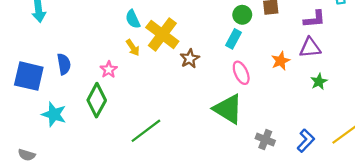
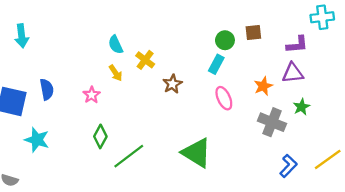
yellow cross: (162, 34) -> (145, 60), size x0.6
green diamond: (97, 100) -> (100, 136), moved, size x0.7
green triangle: (228, 109) -> (197, 153), moved
gray cross: (265, 140) -> (272, 122), moved, size x1.4

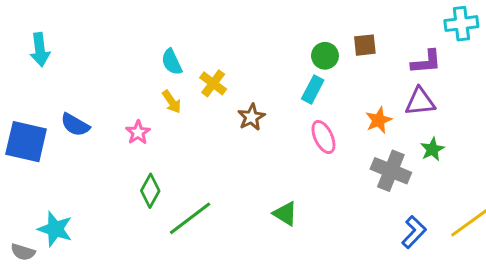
blue semicircle: (47, 89) -> (75, 125), turned 130
cyan star: (37, 140) -> (55, 229), moved
green triangle: (197, 153) -> (285, 214), size x0.6

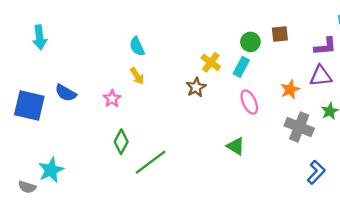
yellow cross: (213, 83) -> (211, 62), moved
green triangle: (285, 214) -> (236, 146), moved
cyan star: (55, 229) -> (51, 170), turned 30

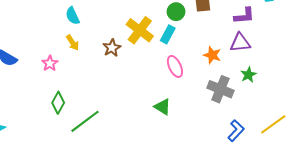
yellow cross: (211, 62) -> (140, 30), size x1.5
brown star: (196, 87) -> (112, 48), moved
orange star: (290, 90) -> (212, 55), turned -30

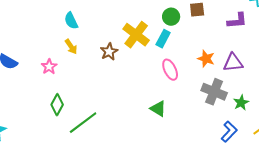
purple triangle: (240, 43) -> (233, 63), moved
green star: (248, 75) -> (241, 103), moved

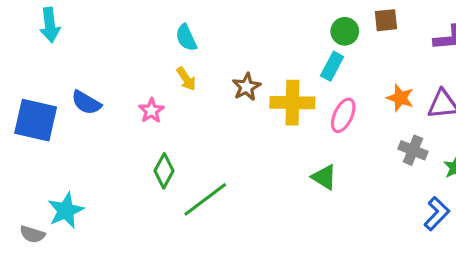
yellow cross: (136, 35) -> (292, 103), moved, turned -36
pink ellipse: (170, 70) -> (343, 115), turned 50
gray cross: (214, 92) -> (413, 150), size x0.7

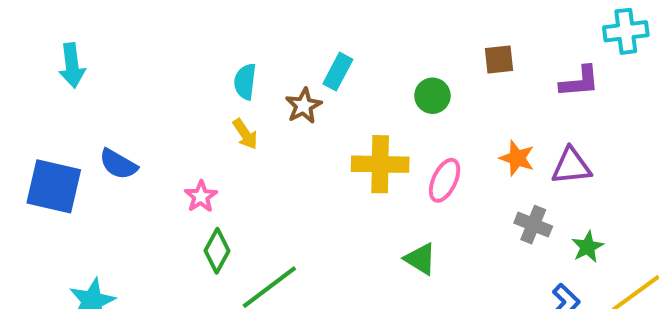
green circle: (345, 31) -> (432, 96), moved
cyan semicircle: (186, 38) -> (245, 82), turned 32
cyan rectangle: (332, 66) -> (338, 72), moved
brown star: (246, 87) -> (304, 106), moved
pink star: (151, 111) -> (201, 196), moved

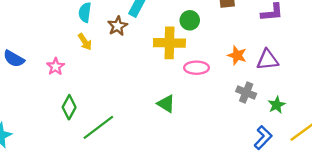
yellow cross: (380, 164) -> (169, 43), moved
pink ellipse: (445, 180) -> (197, 68), turned 65
pink star: (201, 196) -> (56, 67), moved
green triangle: (420, 259) -> (166, 104), moved

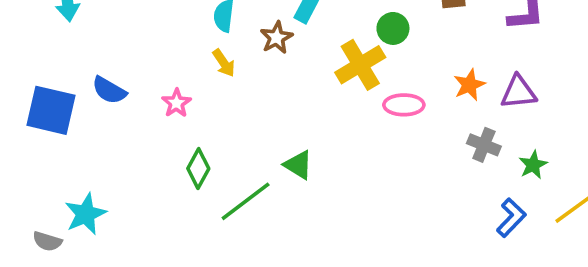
yellow cross: (169, 43) -> (360, 65), turned -32
orange star: (237, 55) -> (469, 85), turned 30
green triangle: (166, 104) -> (298, 165), moved

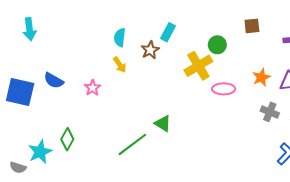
green diamond: (198, 169) -> (67, 139), moved

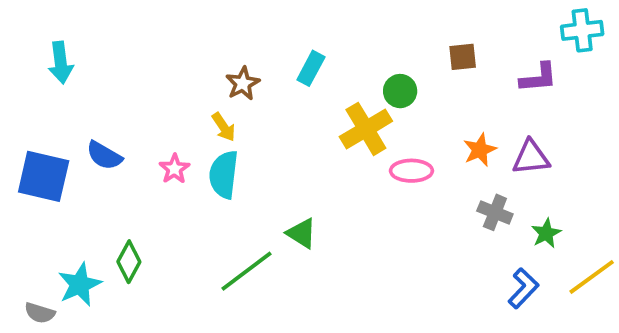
cyan semicircle: (120, 37) -> (224, 174), moved, size x1.4
brown star: (150, 50) -> (243, 83), moved

